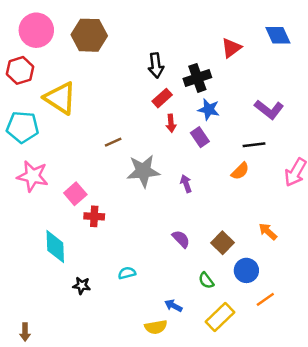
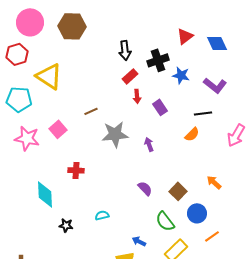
blue diamond: (278, 35) -> (217, 43), moved
blue star: (209, 109) -> (181, 75), moved
pink square: (75, 194) -> (58, 129), moved
green semicircle: (206, 281) -> (165, 221), size x1.5

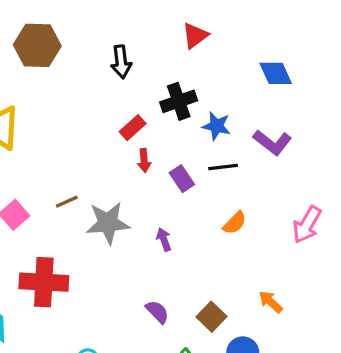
red triangle: (185, 36) -> (195, 36), moved
black arrow: (125, 50) -> (121, 62), moved
brown line: (91, 111) -> (67, 202), moved
black line: (203, 113) -> (223, 167), moved
red cross: (76, 170) -> (44, 282), size x1.8

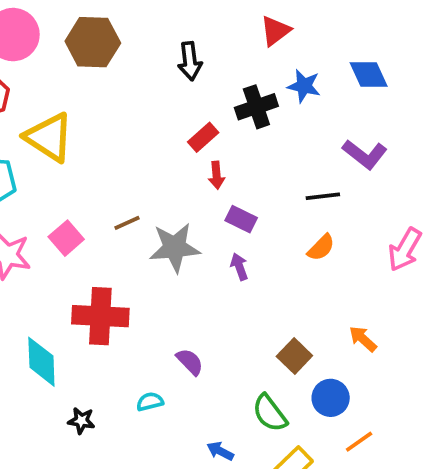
blue star: (216, 126) -> (304, 86), moved
black line: (223, 167) -> (323, 196), moved
purple rectangle: (182, 179) -> (241, 219), moved, turned -30
purple semicircle: (157, 312) -> (190, 362), moved

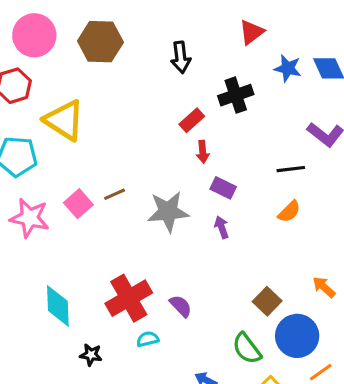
blue star: (304, 86) -> (288, 68), moved
brown line: (127, 223) -> (115, 194), moved
red cross: (100, 316) -> (129, 298), moved, turned -33
blue circle: (331, 398) -> (297, 336), size x1.4

